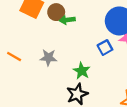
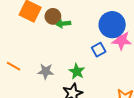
orange line: (14, 56) -> (13, 66), moved
gray star: (48, 58) -> (46, 71), moved

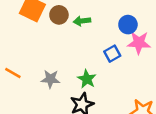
green arrow: (63, 24) -> (82, 21), moved
blue circle: (112, 25) -> (128, 25), size x0.6

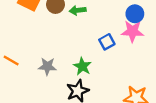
blue circle: (128, 25) -> (135, 14), moved

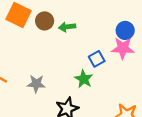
green star: (82, 66) -> (84, 79), moved

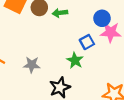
blue circle: (125, 30) -> (102, 18), moved

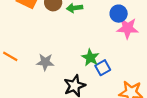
blue square: (87, 42) -> (103, 68), moved

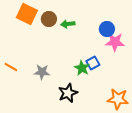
blue square: (103, 68) -> (93, 63), moved

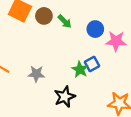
green arrow: (68, 24) -> (65, 21), turned -128
blue circle: (107, 29) -> (95, 29), moved

